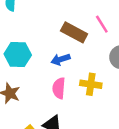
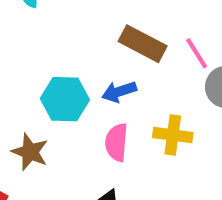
pink line: (102, 24) -> (197, 53), moved
cyan hexagon: (18, 55) -> (65, 99), moved

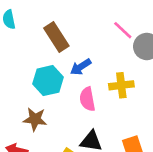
brown rectangle: (143, 44) -> (56, 37), moved, turned 44

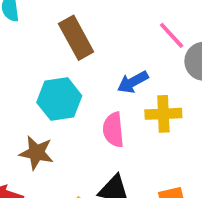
blue arrow: (81, 67) -> (133, 82), moved

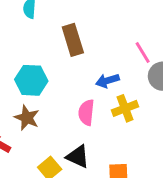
cyan hexagon: (59, 99) -> (31, 80), moved
yellow cross: (163, 114) -> (125, 108), turned -30

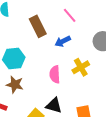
pink line: (143, 52) -> (70, 15), moved
blue arrow: (107, 81) -> (63, 41), moved

